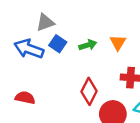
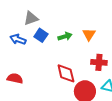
blue arrow: (29, 49) -> (18, 39), size x0.7
red diamond: (89, 91) -> (66, 73), turned -40

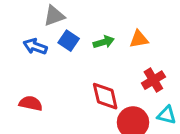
orange triangle: (89, 34) -> (139, 39), turned 48
red cross: (99, 62) -> (153, 80), turned -35

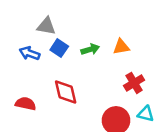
gray triangle: (54, 16) -> (46, 26), turned 30
red diamond: (105, 96) -> (66, 92), moved

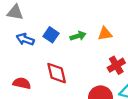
gray triangle: (46, 26) -> (15, 12), moved

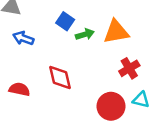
orange triangle: (105, 34) -> (116, 32), size x1.5
blue square: (51, 35) -> (65, 21), moved

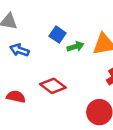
red diamond: (60, 77) -> (53, 86), turned -40

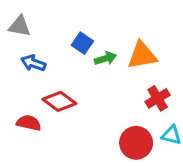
red diamond: (53, 86) -> (59, 101), moved

